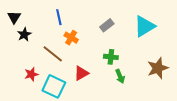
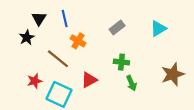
black triangle: (14, 17) -> (39, 19), moved
cyan triangle: (144, 26) -> (158, 29), size x0.7

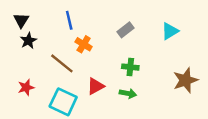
black triangle: (39, 19) -> (21, 20), moved
red star: (35, 81) -> (26, 87), moved
green arrow: (131, 83) -> (128, 93), moved, turned -56

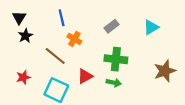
green cross: (130, 67) -> (116, 59), size x1.5

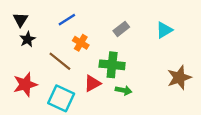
blue line: (62, 18) -> (67, 20), turned 70
green cross: (116, 59) -> (112, 65), moved
red star: (23, 77) -> (25, 84), size x1.5

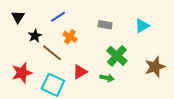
gray rectangle: (121, 29) -> (105, 25), turned 48
black star: (27, 39) -> (35, 36), moved
green cross: (112, 65) -> (117, 56), moved, turned 35

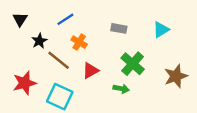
red triangle: (80, 72) -> (90, 70), moved

